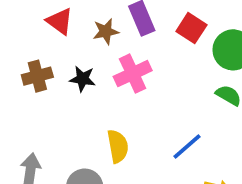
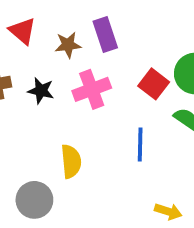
red square: (191, 28) -> (154, 84), moved
blue line: (187, 146) -> (140, 144), moved, turned -52

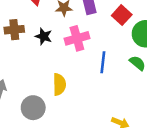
red square: (154, 84) -> (122, 15), moved
blue line: (140, 144) -> (103, 62), moved

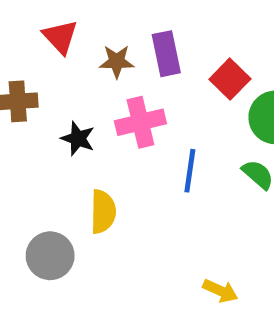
black star: (44, 36) -> (78, 139), moved

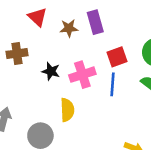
red square: (230, 79) -> (117, 57), moved, turned 30
pink cross: (140, 122) -> (82, 75), moved

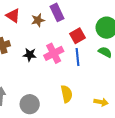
yellow semicircle: (67, 110) -> (67, 94), moved

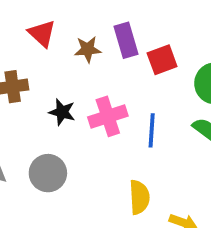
red square: (77, 36) -> (162, 60), moved
yellow semicircle: (67, 94) -> (139, 197), moved
gray circle: (30, 104) -> (48, 173), moved

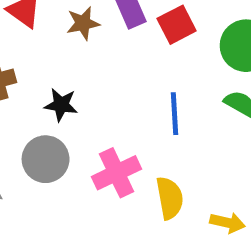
pink cross: (108, 116) -> (117, 173), moved
gray circle: (48, 173) -> (46, 159), moved

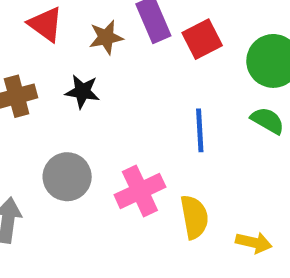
black star: (61, 105) -> (82, 91), moved

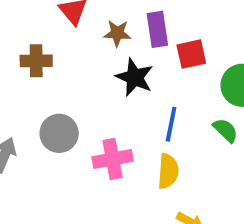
black star: (82, 91) -> (135, 77), moved, size x1.4
yellow semicircle: (194, 217) -> (168, 171), moved

